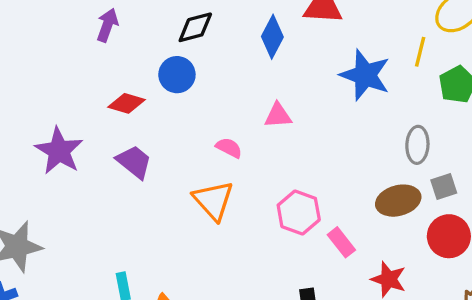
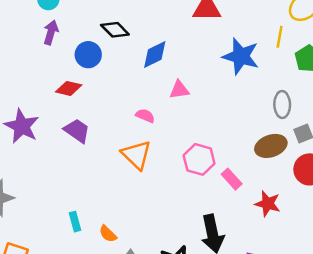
black diamond: (195, 27) -> (115, 30), turned 64
blue diamond: (272, 37) -> (155, 55), moved, turned 40
blue circle: (177, 75) -> (88, 55), moved

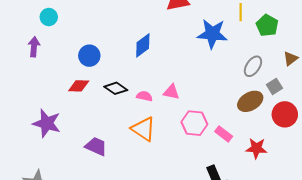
black diamond: (115, 30) -> (116, 88), moved
purple arrow: (51, 32) -> (34, 47), moved
pink triangle: (179, 90) -> (171, 92), moved, turned 30
gray ellipse: (282, 104) -> (253, 66), turned 45
purple trapezoid: (77, 131) -> (96, 146), moved

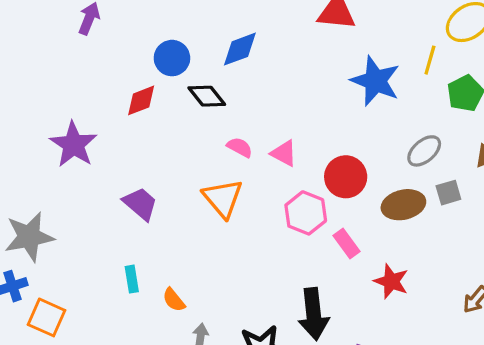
blue diamond: (143, 45) -> (240, 49), moved
red diamond: (79, 86) -> (141, 100), turned -40
black diamond: (116, 88) -> (207, 96), moved
red circle: (285, 114) -> (346, 177), moved

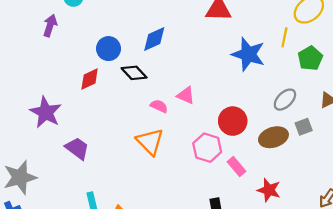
pink triangle: (284, 153) -> (186, 95), moved
purple trapezoid: (140, 204) -> (77, 148), moved

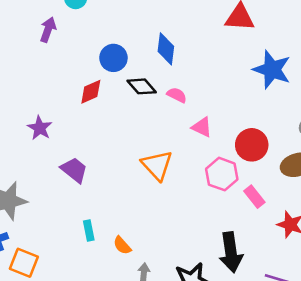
blue diamond: (154, 39) -> (166, 49), turned -60
pink triangle: (186, 95) -> (202, 127), moved
pink semicircle: (159, 106) -> (177, 95), moved
purple star: (46, 112) -> (40, 128), size x0.7

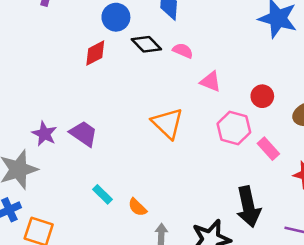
purple star: (40, 128) -> (44, 134), moved
red circle: (252, 145) -> (262, 96), size x0.7
cyan rectangle: (89, 231) -> (103, 194), turned -30

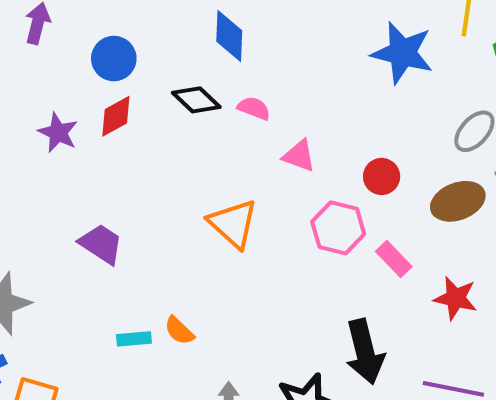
blue circle: (116, 17) -> (114, 59), moved
purple star: (44, 134) -> (58, 133), moved
cyan rectangle: (103, 194) -> (134, 339), turned -48
orange semicircle: (137, 207) -> (179, 331), moved

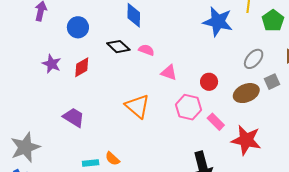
red diamond: (116, 116) -> (82, 67), moved
red star: (456, 298) -> (246, 140), size x1.4

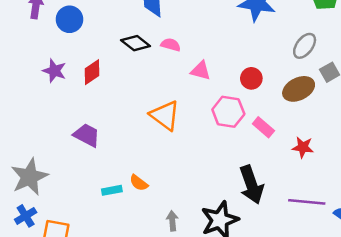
blue circle: (78, 27) -> (70, 19), moved
red star: (246, 140) -> (303, 147), size x0.6

